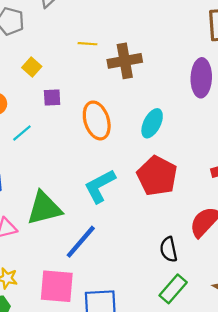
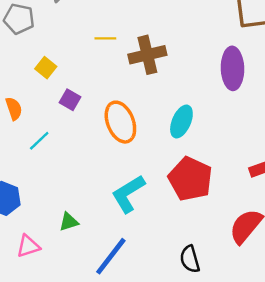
purple square: (52, 98) -> (70, 100), turned 36
green triangle: (44, 208) -> (69, 222), size x0.5
black semicircle: (169, 249) -> (190, 259), moved

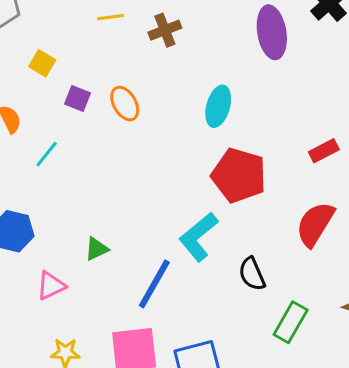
brown cross: (147, 55) -> (165, 30), size x0.7
orange ellipse: (120, 122) -> (125, 104), moved, size x0.7
cyan L-shape: (128, 194) -> (198, 237), moved

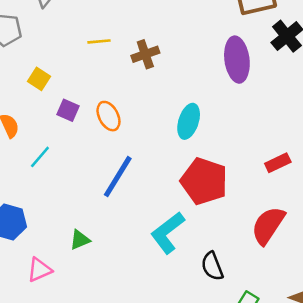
blue line: (154, 284) -> (118, 177), moved

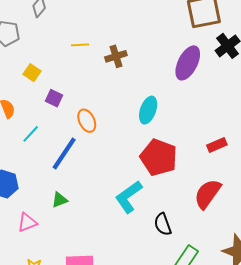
purple ellipse: (237, 60) -> (188, 63), turned 32
orange ellipse: (108, 116) -> (87, 121), moved
blue line: (118, 177) -> (64, 153), moved

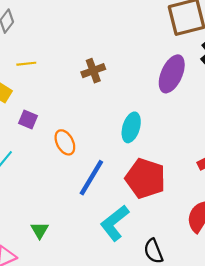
yellow line: (80, 45) -> (26, 64), moved
blue line: (64, 153) -> (91, 178), moved
green triangle: (60, 200) -> (40, 230), turned -36

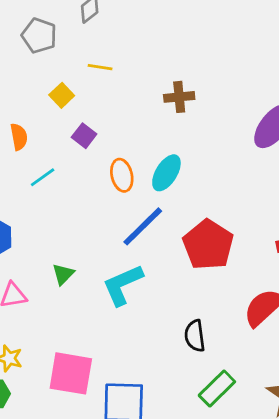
cyan ellipse: (131, 127) -> (166, 173), moved
cyan L-shape: (115, 223) -> (123, 285), moved

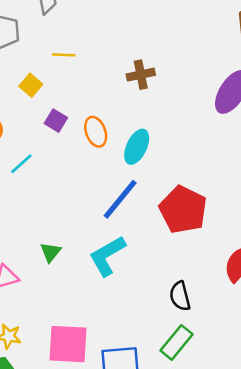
orange ellipse: (122, 175) -> (96, 132), moved
green rectangle: (217, 389) -> (176, 342), moved

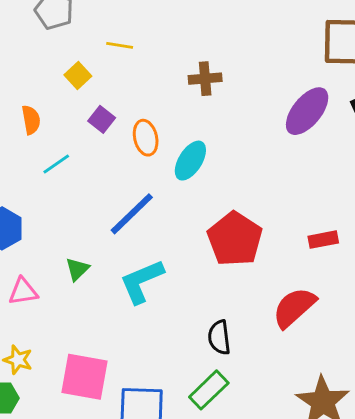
blue line: (120, 199) -> (132, 214), moved

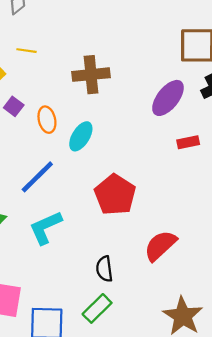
brown cross: (205, 79) -> (91, 75), size x1.5
red rectangle: (323, 240) -> (188, 142), moved

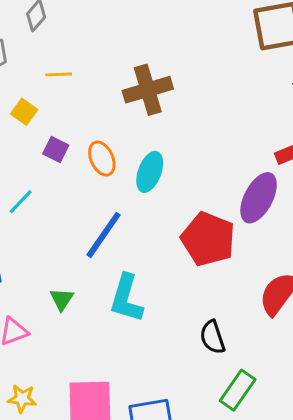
purple ellipse: (168, 98) -> (259, 198), moved
cyan L-shape: (46, 228) -> (126, 298), turned -39
green rectangle: (97, 308) -> (238, 390), moved

